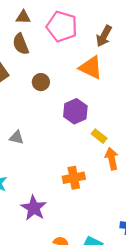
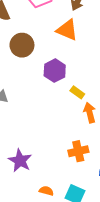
brown circle: (41, 82) -> (22, 45), size x1.5
orange cross: (74, 178) -> (78, 151), moved

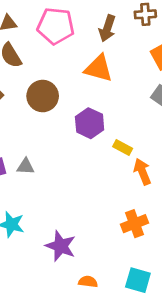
orange semicircle: (46, 191) -> (88, 282), moved

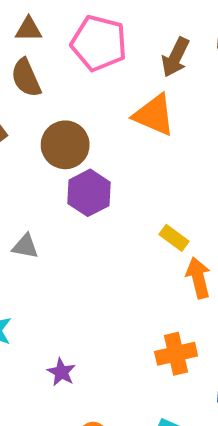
purple hexagon: (90, 123) -> (89, 193), moved
purple star: (61, 246) -> (61, 372), size x0.6

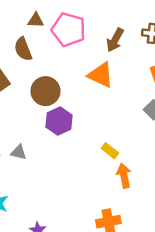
brown triangle: (29, 29) -> (36, 20), moved

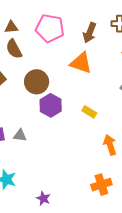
brown triangle: (36, 20) -> (11, 27), moved
yellow rectangle: (110, 151) -> (89, 112), moved

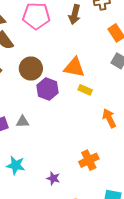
orange triangle: (81, 63) -> (74, 67), moved
orange cross: (101, 185) -> (89, 160), moved

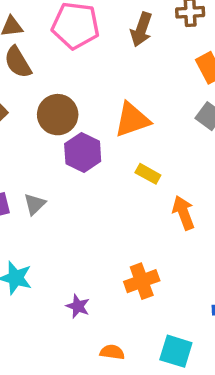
orange triangle: (74, 67) -> (132, 120), turned -35
yellow rectangle: (85, 90) -> (148, 174), moved
gray triangle: (23, 122) -> (35, 204), turned -48

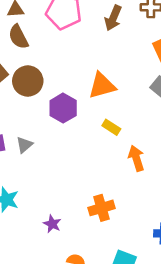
brown circle: (58, 115) -> (28, 81), moved

